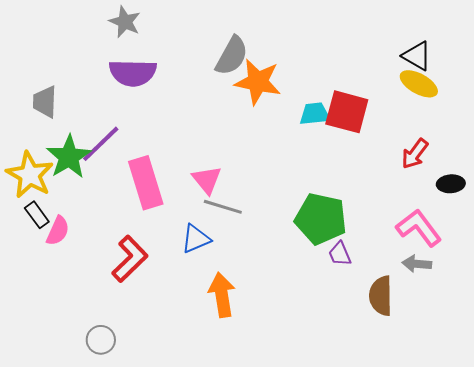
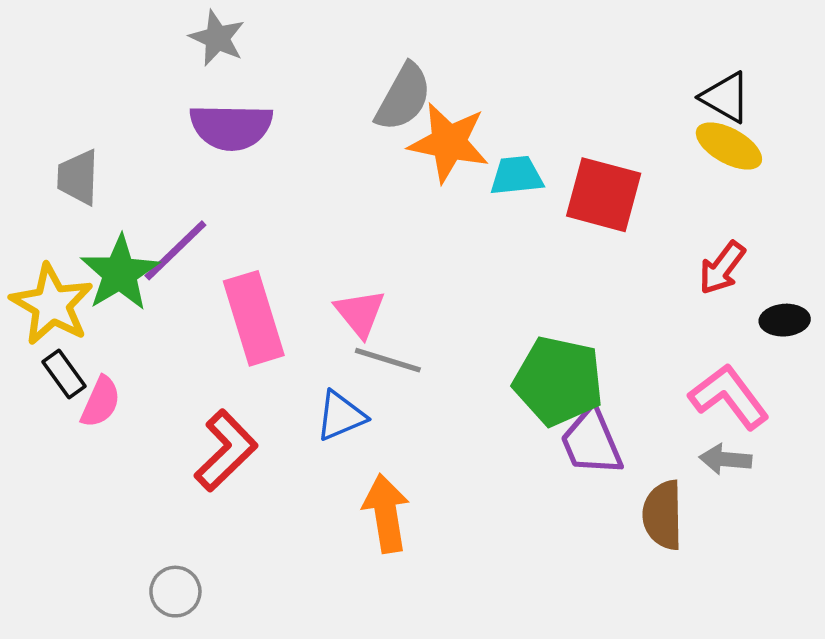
cyan trapezoid: (315, 114) -> (517, 176), moved
purple trapezoid: (340, 254) -> (591, 442), size x1.6

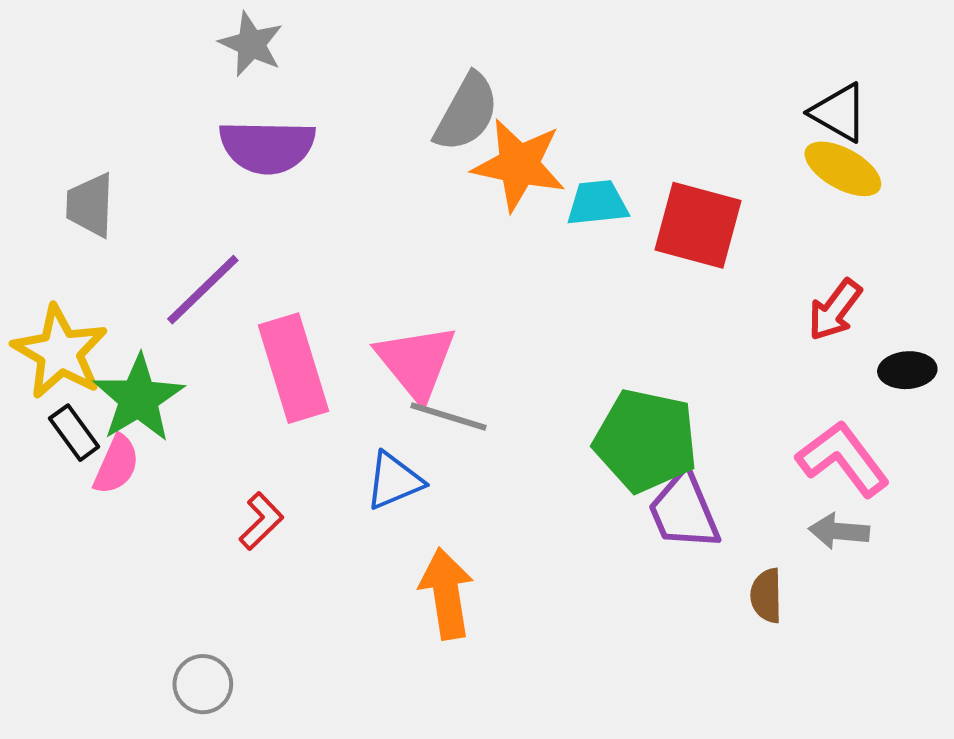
green star: (120, 273) -> (138, 398), moved
pink triangle: (360, 313) -> (416, 362), size x1.4
red L-shape: (226, 451) -> (261, 521), size x0.6
brown semicircle: (663, 515) -> (766, 596), size x0.7

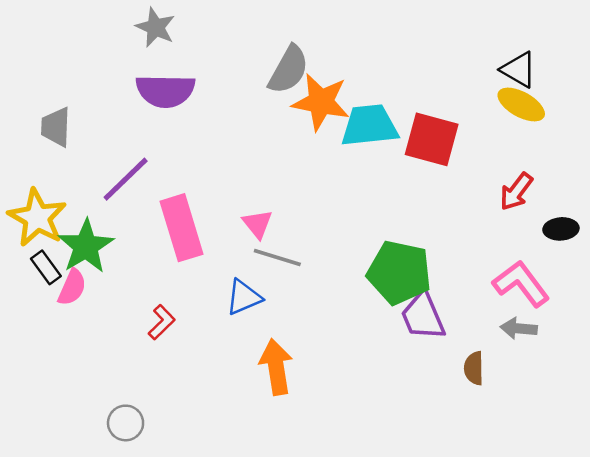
cyan trapezoid: (597, 203) -> (369, 126), size x1.5
pink triangle: (416, 362) -> (257, 224), size x0.6

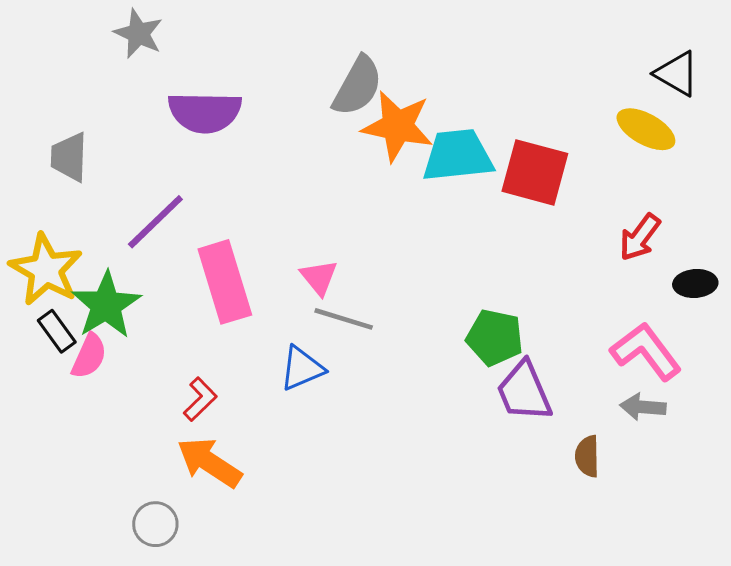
gray star: (155, 27) -> (138, 34), moved
black triangle: (519, 70) -> (677, 74), moved
green pentagon: (399, 272) -> (495, 337), size x0.7
orange arrow: (276, 367) -> (209, 462), moved, turned -48

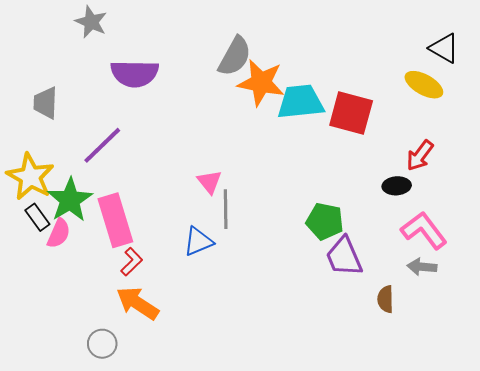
pink rectangle: (225, 282) -> (115, 220), moved
black ellipse: (695, 283) -> (397, 186), moved
gray line: (344, 319) -> (226, 209), turned 72

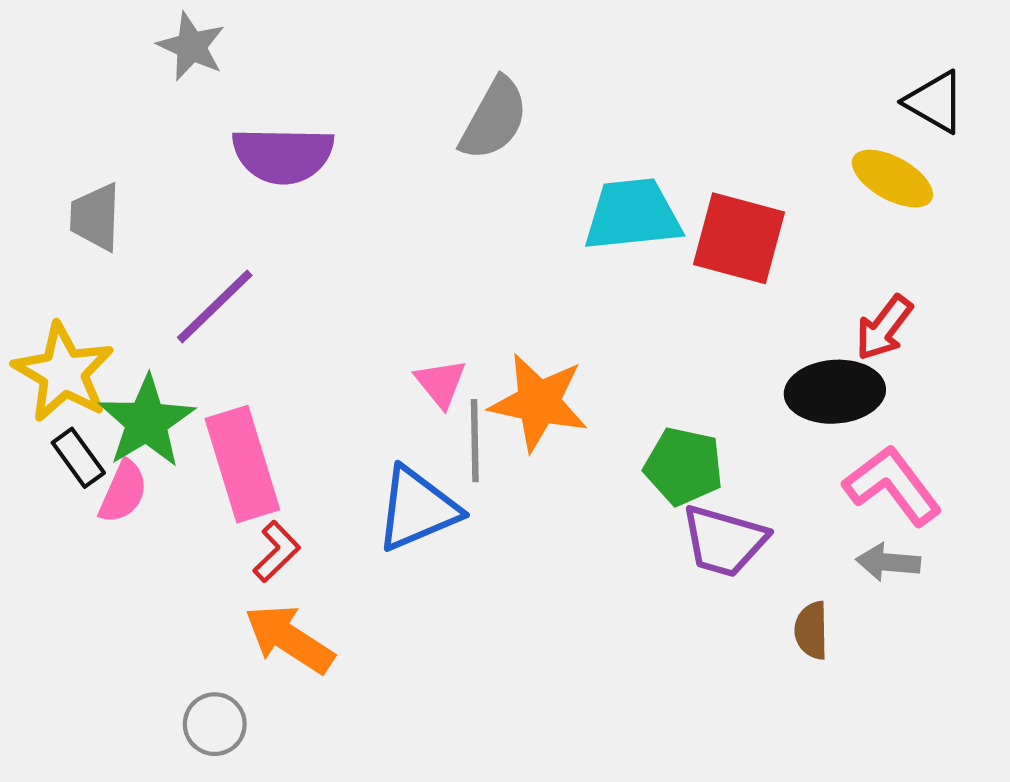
orange star: (261, 83) -> (539, 402), moved
black ellipse: (397, 186) -> (835, 392), size x1.6
blue triangle: (198, 241) -> (417, 509), size x1.4
purple trapezoid: (344, 257) -> (724, 541), turned -51

